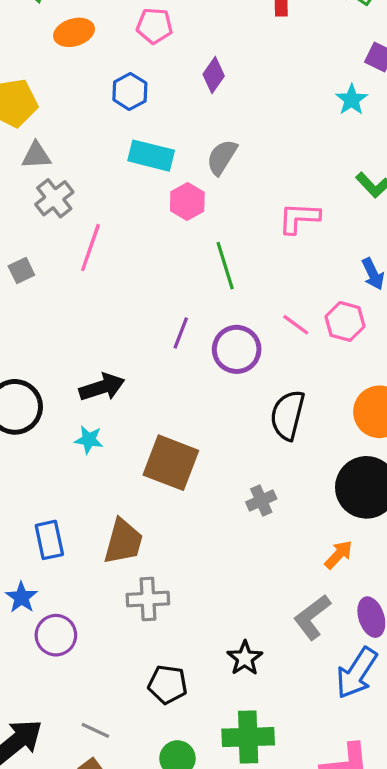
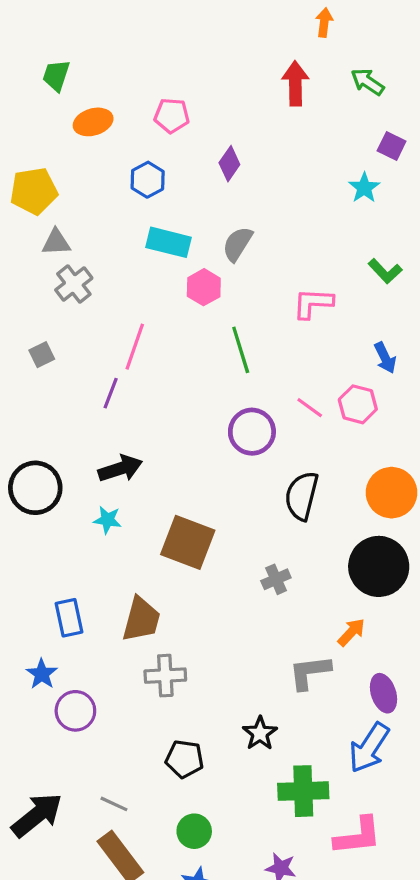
pink line: (90, 248) -> (135, 347), moved
purple line: (181, 333) -> (111, 393), moved
gray L-shape: (312, 617) -> (310, 672), moved, turned 30
green cross: (248, 737) -> (303, 791), moved

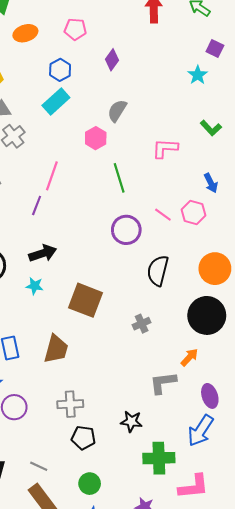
cyan rectangle: (168, 242) -> (56, 101), moved, turned -56
gray cross: (165, 676) -> (70, 404), moved
black star: (260, 733) -> (131, 421), turned -30

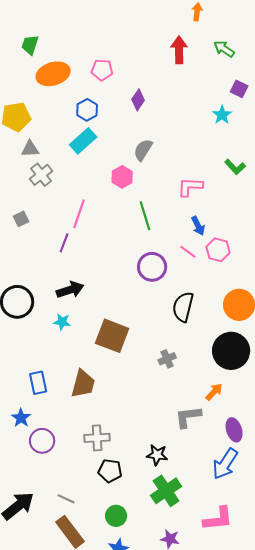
orange ellipse: (25, 33) -> (53, 74), size x1.4
blue arrow: (211, 183) -> (198, 226), moved
green cross: (159, 458) -> (166, 491), moved, turned -32

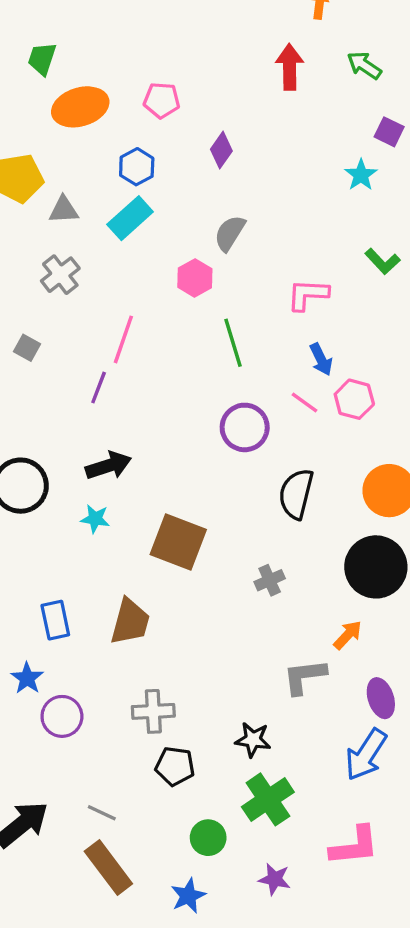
gray triangle: (30, 149) -> (64, 210), moved
gray square: (21, 219) -> (27, 348), turned -35
green circle: (116, 516) -> (208, 838), moved

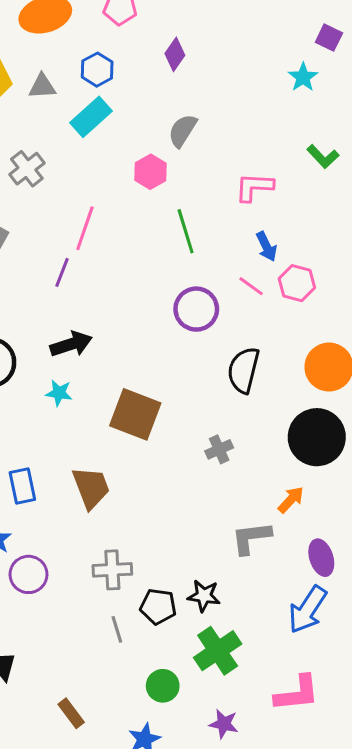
gray triangle: (64, 210) -> (42, 86), moved
brown trapezoid: (130, 622) -> (91, 488), turned -36
black pentagon: (175, 766) -> (158, 606), moved
gray line: (102, 813) -> (117, 629), moved, turned 48
brown rectangle: (108, 868) -> (71, 713), size x0.6

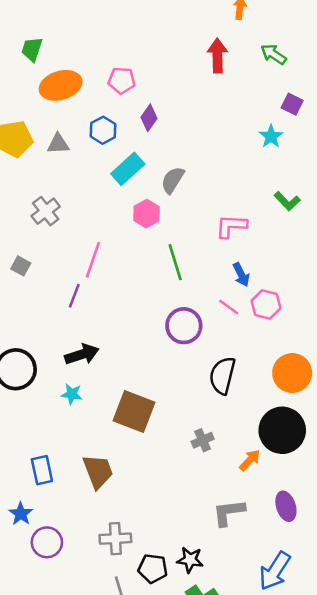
purple diamond: (175, 54) -> (149, 118), moved
cyan rectangle: (91, 117) -> (128, 169), moved
orange arrow: (291, 500) -> (250, 460), moved
purple ellipse: (321, 558) -> (286, 506), moved

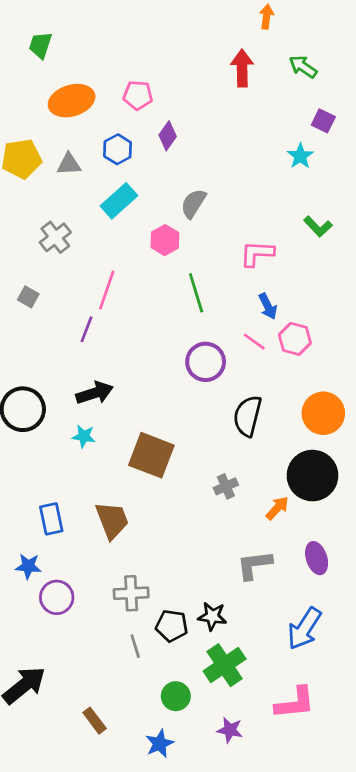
green trapezoid: (32, 49) -> (40, 45), moved
cyan rectangle: (128, 169) -> (119, 201), moved
blue star: (21, 514) -> (28, 566), turned -30

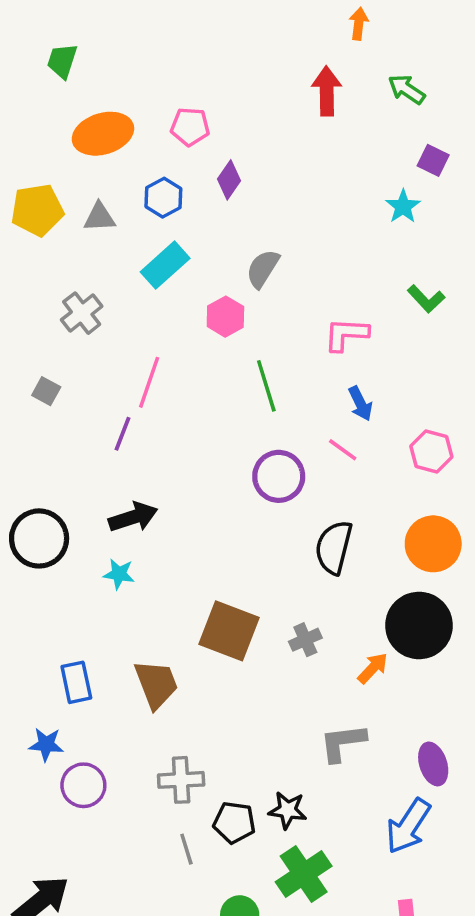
pink hexagon: (295, 339) -> (431, 452), moved
brown square: (151, 455) -> (229, 631), moved
purple ellipse: (317, 558) -> (433, 764), moved

